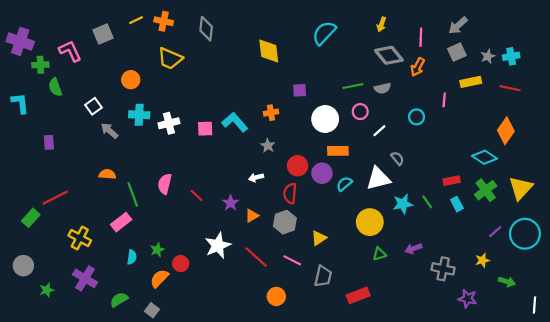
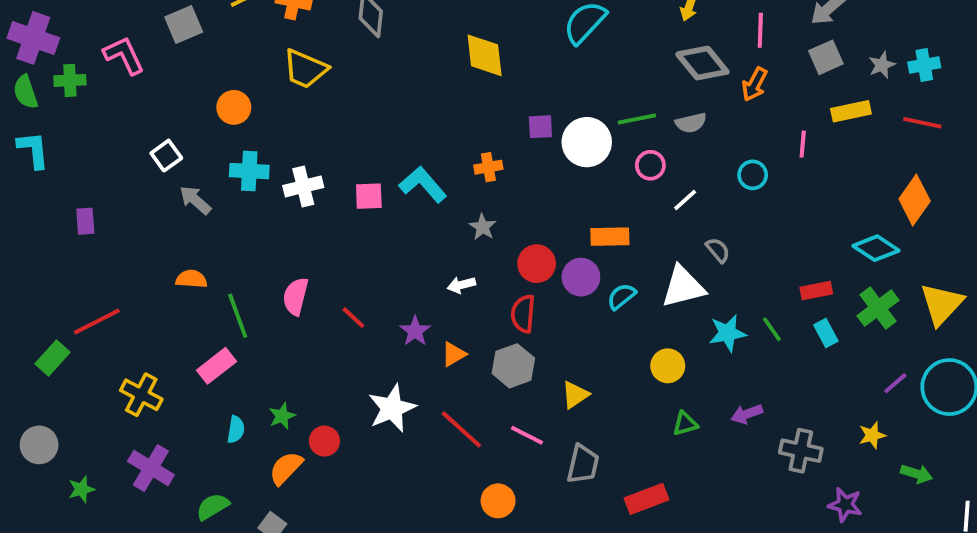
green semicircle: (55, 87) -> (26, 92), moved
white circle: (325, 119) -> (587, 142), moved
yellow circle: (370, 222) -> (668, 366), size x0.7

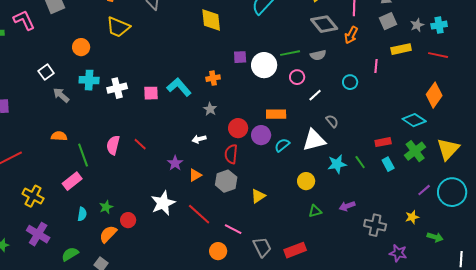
red line: (353, 318) -> (140, 144), moved
pink line: (527, 435) -> (233, 229), moved
gray trapezoid: (583, 464) -> (262, 247), moved, turned -40

